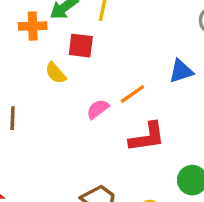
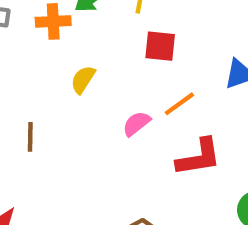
red square: (81, 46) -> (160, 46), moved
yellow semicircle: (56, 73) -> (83, 79), turned 75

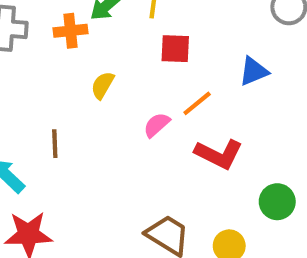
red L-shape: (199, 157) -> (219, 154), turned 39

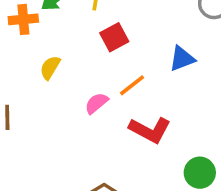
red square: (175, 49) -> (114, 37), turned -32

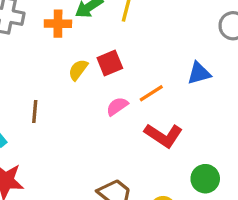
red square: (114, 37) -> (110, 63), moved

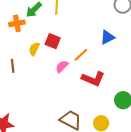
red square: (110, 63) -> (53, 41), turned -35
brown line: (35, 111) -> (13, 66), moved

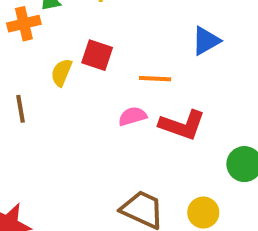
orange line: (81, 55) -> (155, 79), turned 49
pink semicircle: (62, 66) -> (132, 116), moved, turned 32

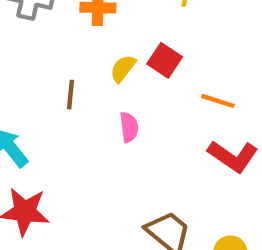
pink semicircle: (132, 116) -> (129, 127), moved, turned 84

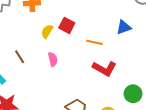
brown line: (71, 95) -> (20, 57), moved, turned -32

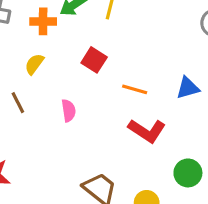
blue triangle: (124, 27) -> (188, 88), moved
yellow semicircle: (47, 31) -> (34, 64), moved

